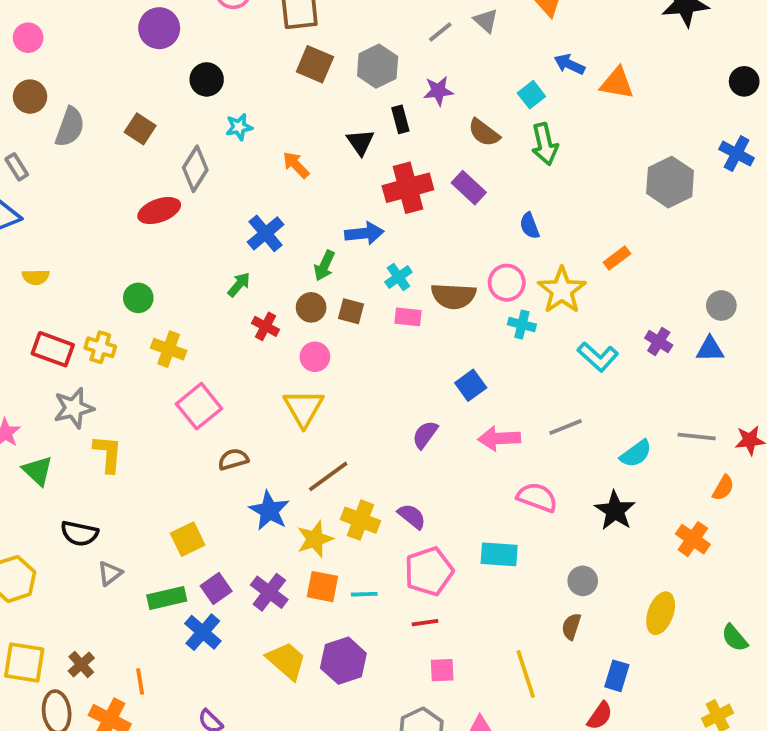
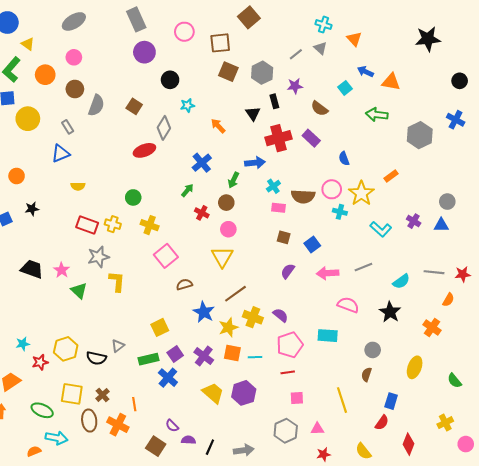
green arrow: (545, 144) -> (377, 115), moved, turned 110
brown square: (351, 311) -> (284, 237), moved
black semicircle: (79, 533) -> (96, 358), moved

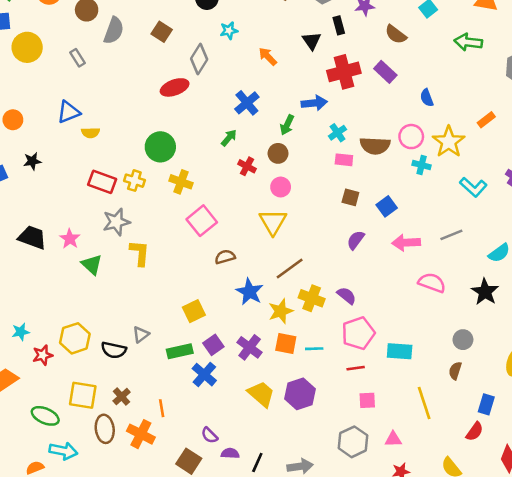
blue triangle: (61, 153) -> (68, 112), moved
green circle: (133, 197) -> (160, 147), size x1.5
cyan rectangle: (328, 336) -> (400, 351), moved

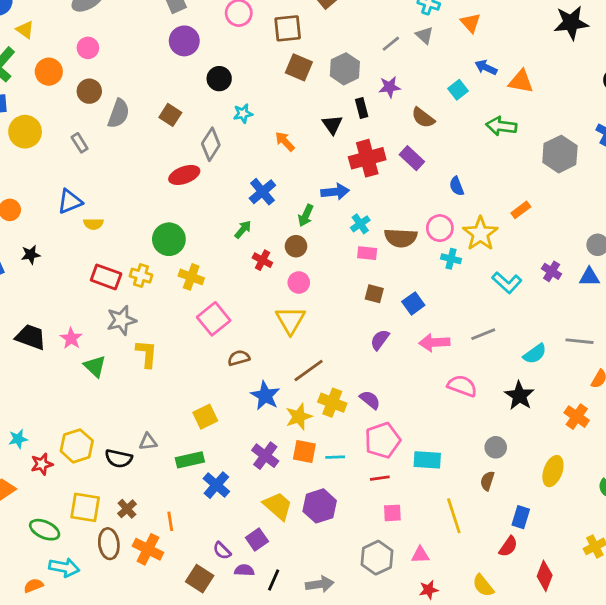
gray triangle: (141, 334) -> (148, 442), turned 30
purple square: (213, 345) -> (257, 539), moved

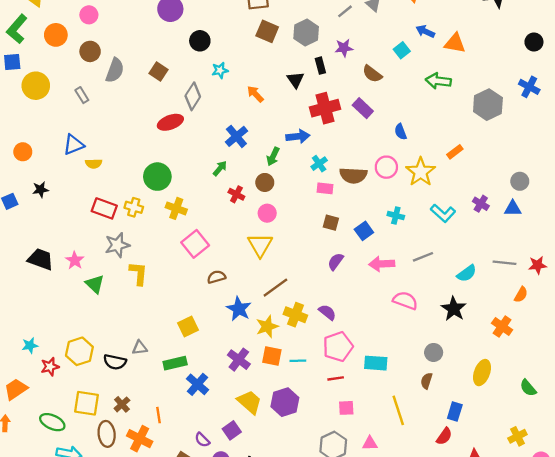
cyan cross: (451, 259) -> (396, 216), moved

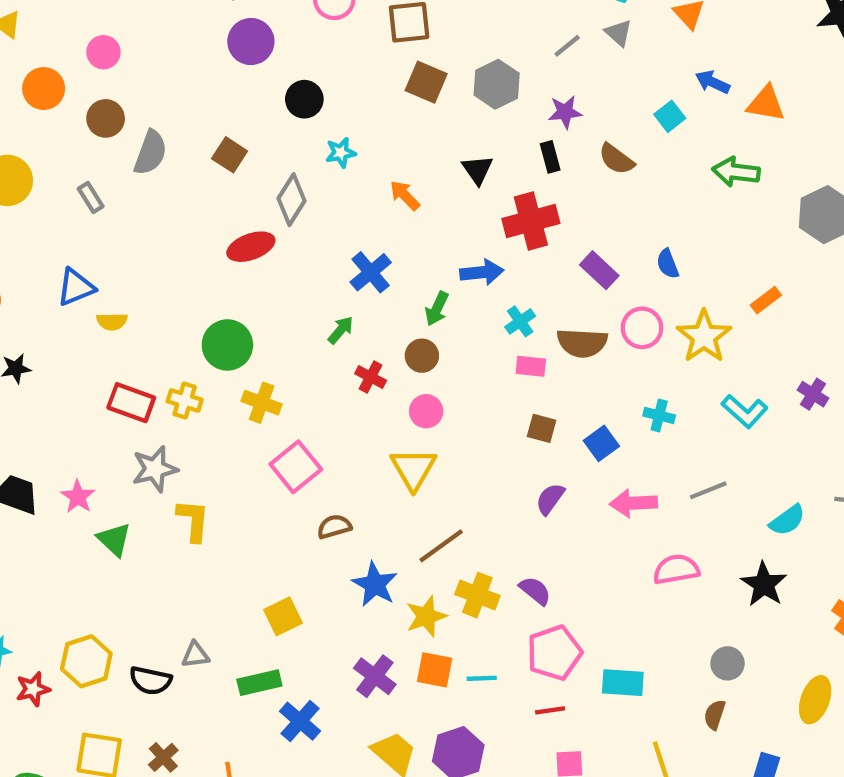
black rectangle: (320, 66) -> (550, 157), moved
purple rectangle: (363, 108) -> (599, 270), moved
pink semicircle: (405, 301) -> (676, 569), turned -30

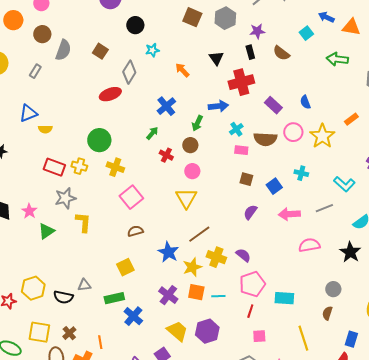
gray rectangle: (91, 198) -> (35, 71), turned 64
cyan L-shape: (745, 411) -> (344, 184), moved
brown semicircle: (334, 527) -> (135, 231), moved
green triangle: (114, 539) -> (46, 231), turned 42
red line: (550, 710) -> (250, 311), turned -64

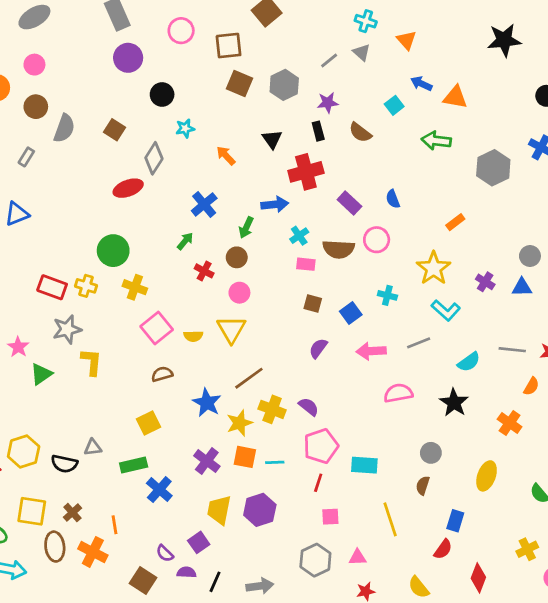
yellow semicircle: (45, 129) -> (193, 336), moved
yellow star: (322, 136) -> (434, 268), moved
yellow trapezoid: (177, 331) -> (219, 510), turned -120

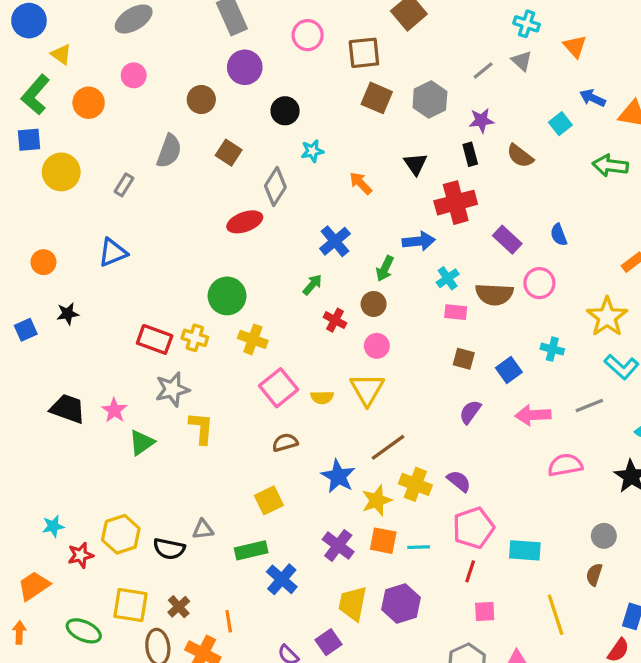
brown circle: (36, 107) -> (201, 100), moved

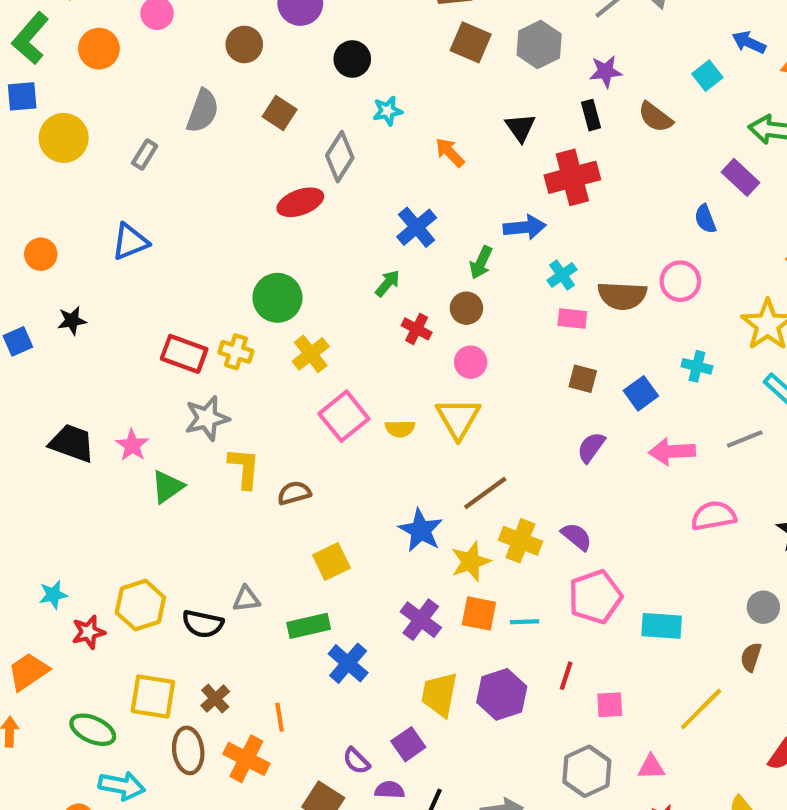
purple rectangle: (507, 240) -> (741, 177), moved
yellow cross: (253, 339) -> (311, 354), turned 32
brown semicircle: (285, 442) -> (294, 493), moved
red line: (470, 571) -> (566, 676), moved
yellow line: (556, 615) -> (701, 709), turned 63

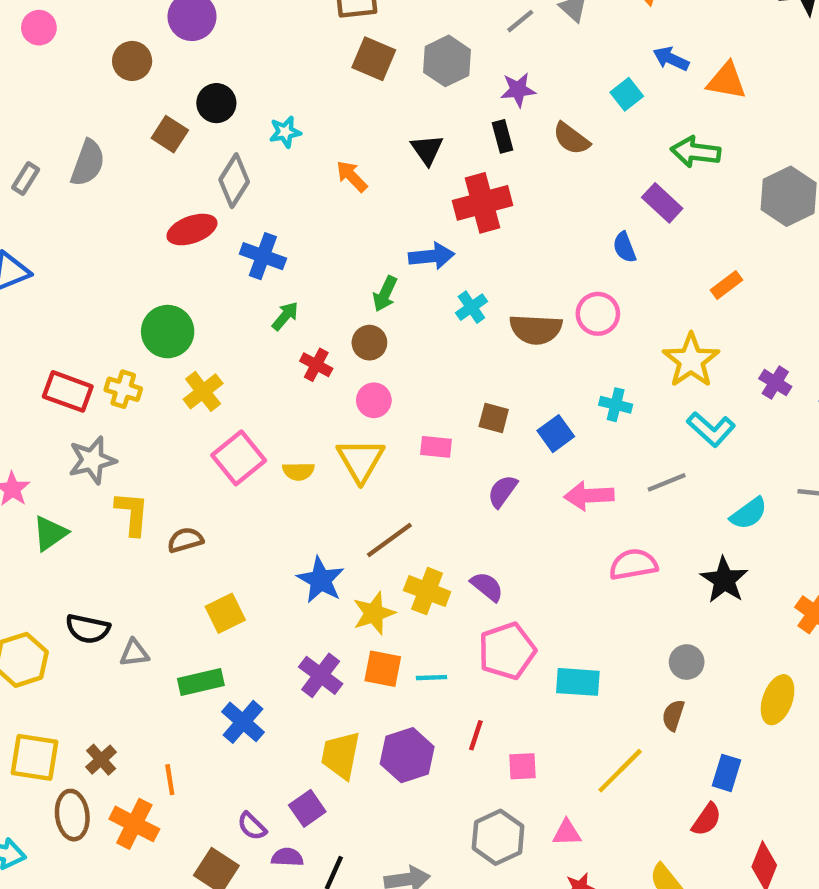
black circle: (352, 59) -> (216, 103), moved
gray semicircle: (203, 111) -> (88, 163), moved
blue cross: (417, 227) -> (263, 256), moved, turned -30
pink rectangle: (572, 319) -> (436, 447), moved
black semicircle: (203, 624) -> (88, 629), moved

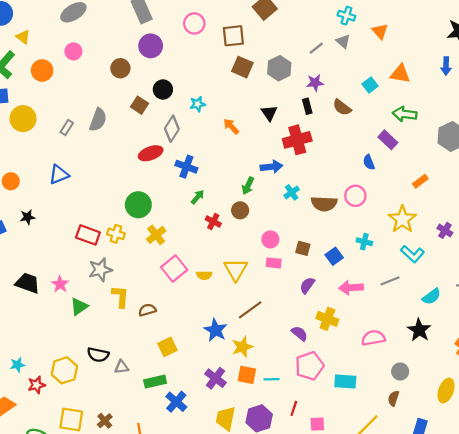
blue arrow: (671, 59) -> (446, 66), moved, turned -114
orange triangle: (727, 81) -> (400, 74), moved
pink circle: (374, 400) -> (270, 239), moved
pink semicircle: (633, 564) -> (373, 338), moved
yellow cross: (427, 591) -> (327, 319), moved

